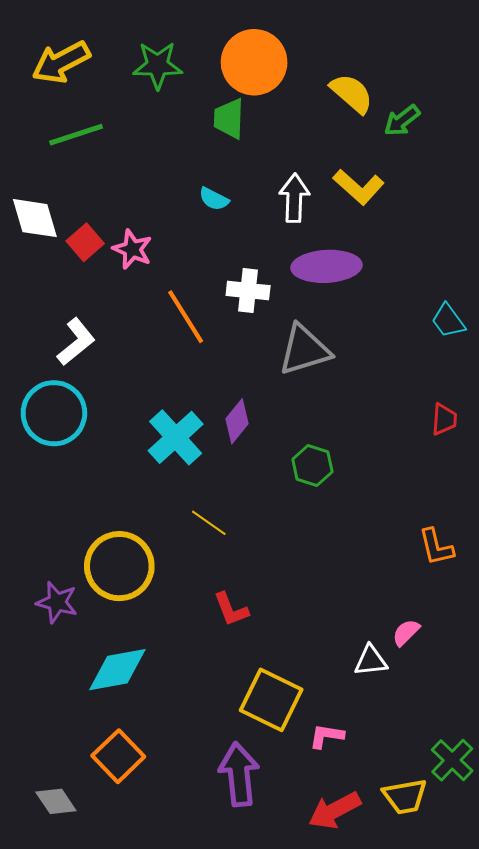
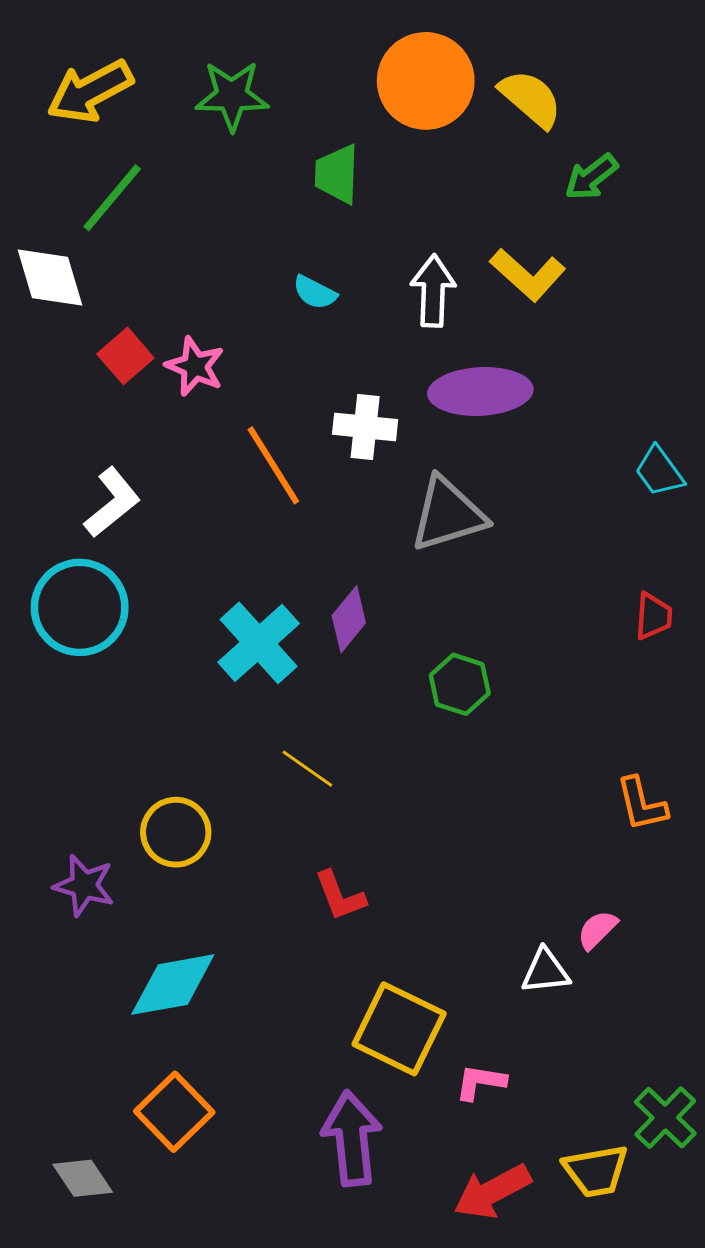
orange circle: (254, 62) -> (426, 81), moved
yellow semicircle: (352, 93) -> (531, 99), moved
green line: (76, 135) -> (112, 198), turned -32
white diamond: (35, 218) -> (50, 278), moved
yellow circle: (119, 566) -> (176, 832), size x0.7

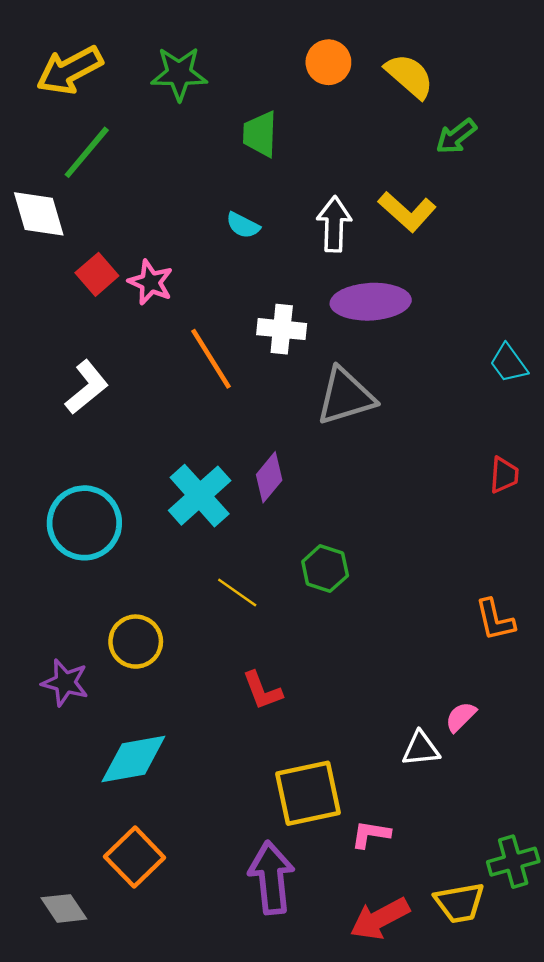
orange circle: (426, 81) -> (328, 62), size x0.6
cyan circle: (80, 607) -> (84, 523), moved
green hexagon: (460, 684) -> (325, 569), moved
yellow square: (399, 1029) -> (308, 793), turned -38
green cross: (665, 1118) -> (513, 862), turned 30

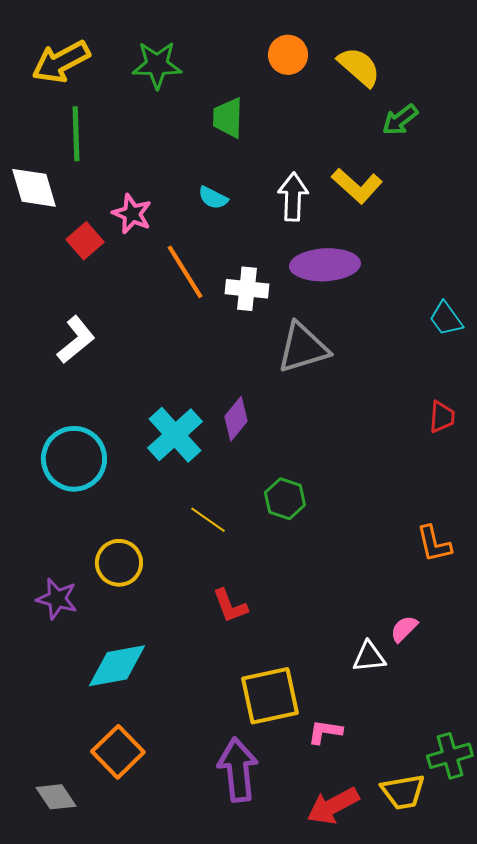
green line: (87, 152) -> (76, 134), turned -42
pink star: (151, 282) -> (132, 214), moved
orange line: (211, 359) -> (185, 272), moved

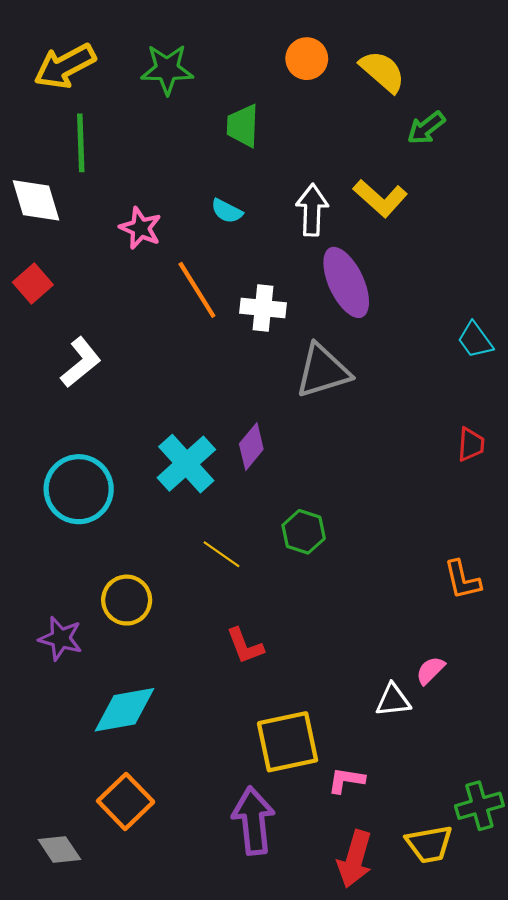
red square: (85, 241) -> (33, 284), moved
purple ellipse: (325, 265) -> (346, 282), turned 68
red arrow: (333, 806) -> (355, 859), turned -46

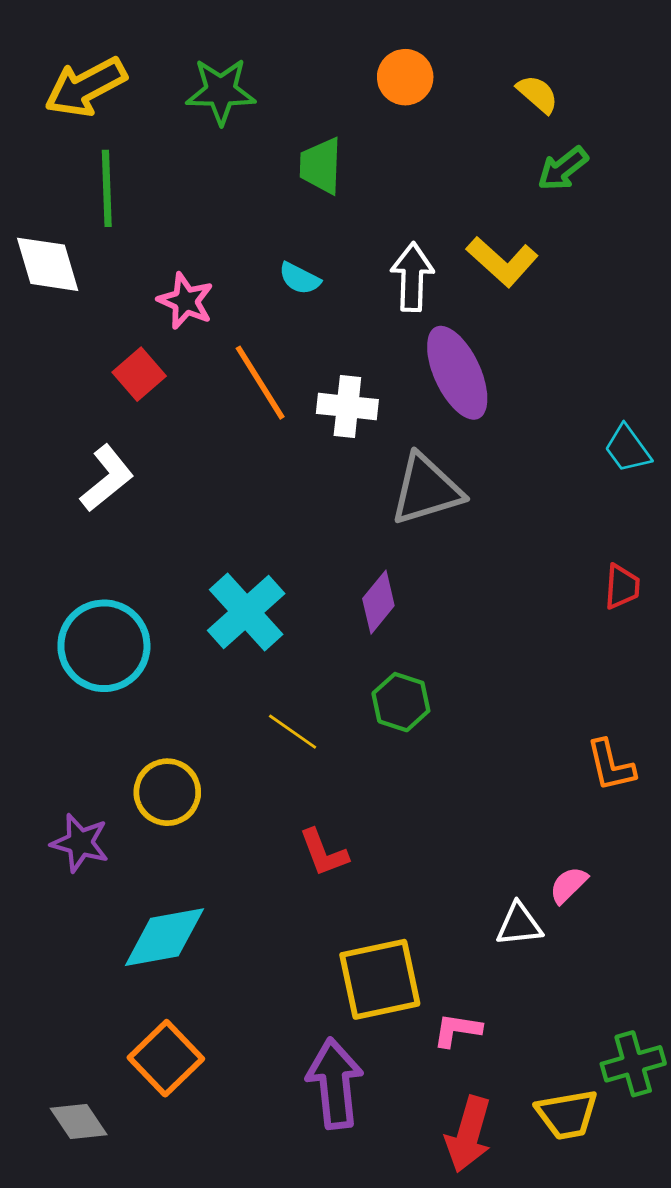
yellow semicircle: (382, 71) -> (537, 94), moved, size x0.7
red square: (33, 284) -> (139, 374), moved
purple diamond: (251, 447) -> (378, 602), moved

